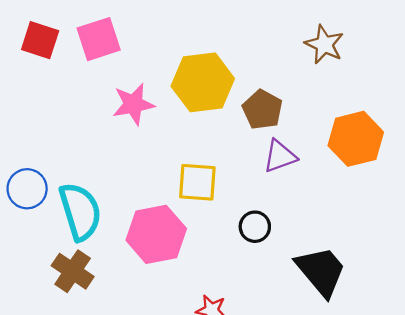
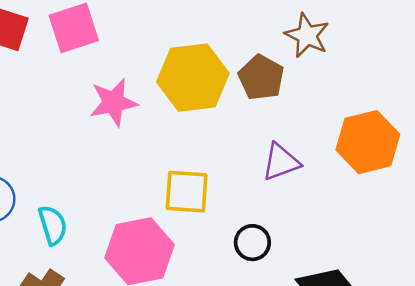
brown star: (324, 44) -> (307, 35), moved
brown pentagon: (262, 110) -> (261, 78), moved
cyan semicircle: (80, 212) -> (53, 225), size x0.6

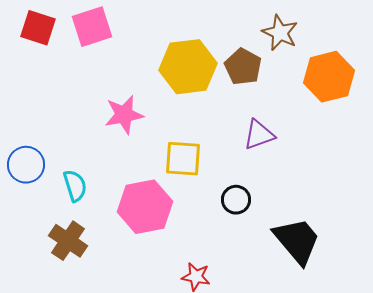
pink star: (113, 102) -> (124, 115), moved
orange hexagon: (368, 142) -> (329, 77), moved

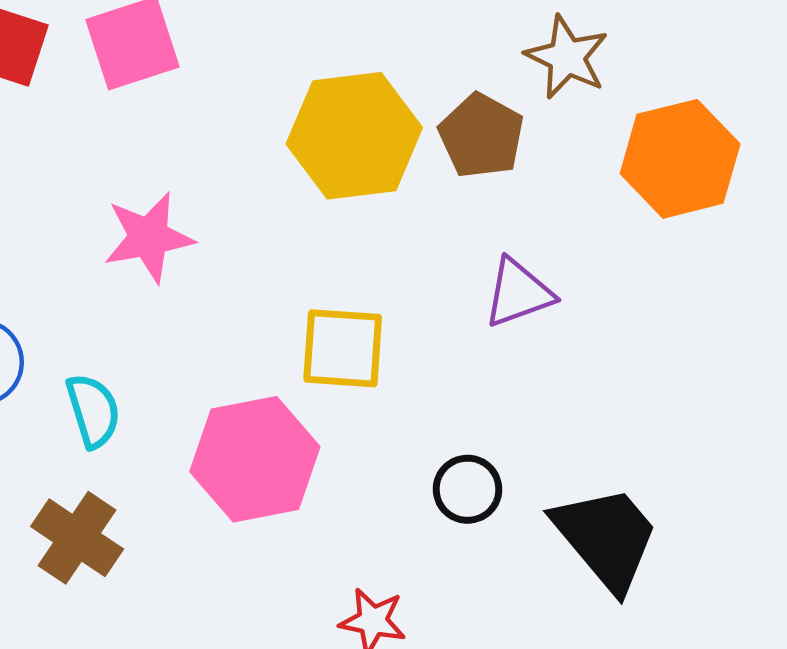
pink star: (124, 115) -> (149, 237), moved
black circle: (236, 200) -> (468, 489), moved

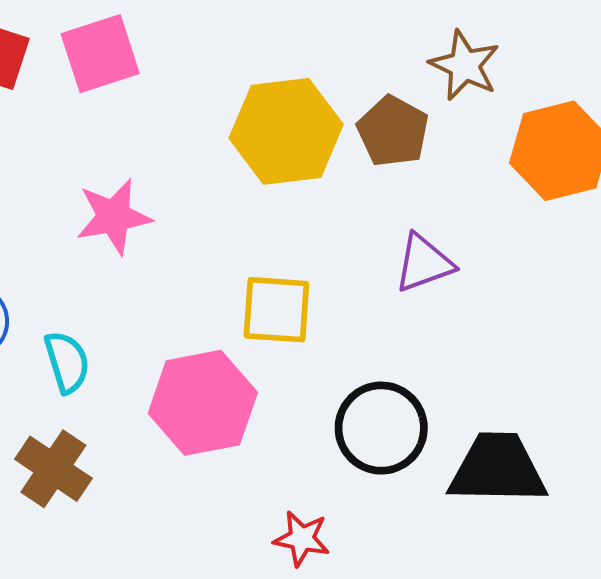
black circle: (468, 489) -> (381, 428), size x1.6
black trapezoid: (606, 538) -> (498, 469), turned -49

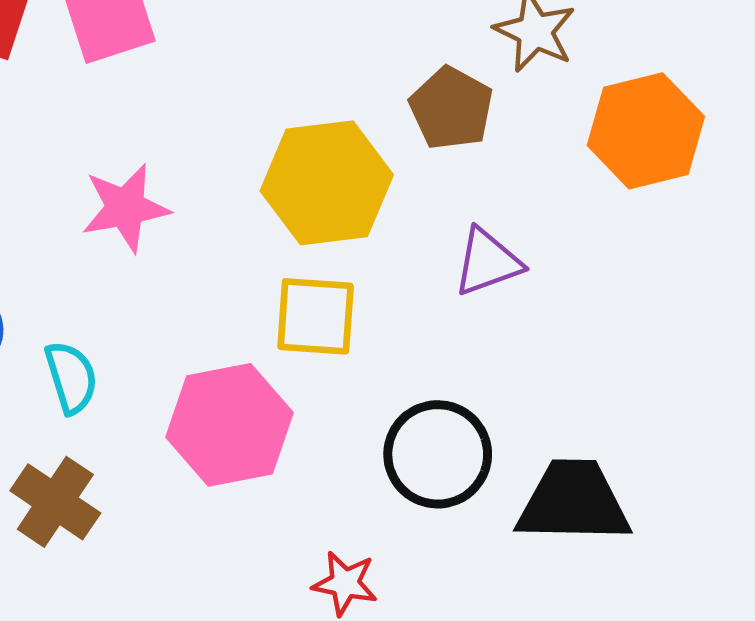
yellow hexagon: (286, 131) -> (327, 183), moved

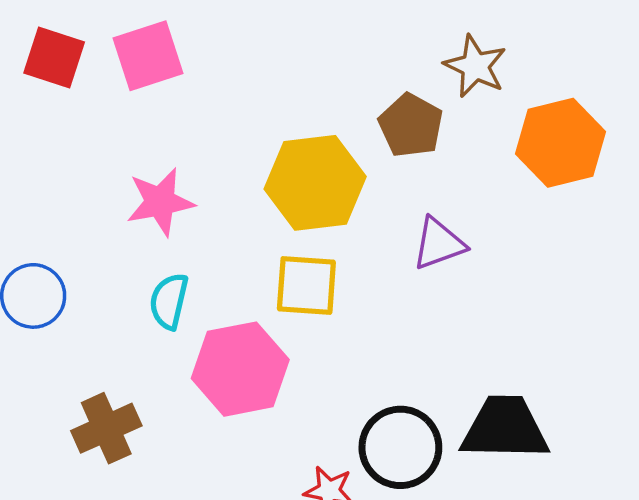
cyan semicircle: (71, 377) -> (169, 301), moved, turned -150
black circle: (438, 454) -> (400, 447), moved
brown cross: (55, 502) -> (106, 428), turned 32

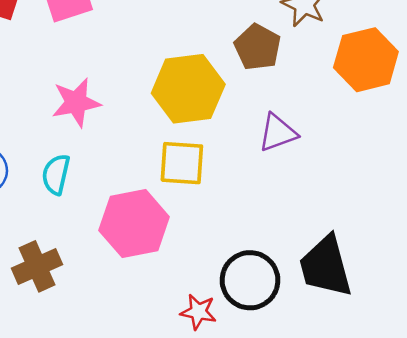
cyan semicircle: (169, 301) -> (56, 174), moved
black trapezoid: (505, 428) -> (326, 266), turned -106

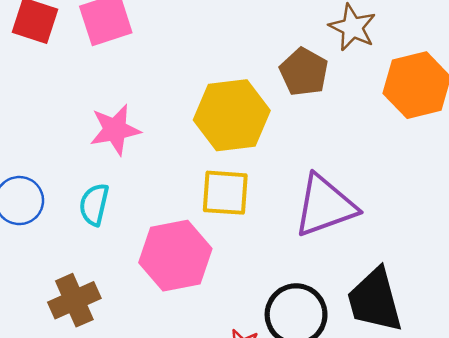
purple triangle: (278, 133) -> (325, 206), moved, size x1.6

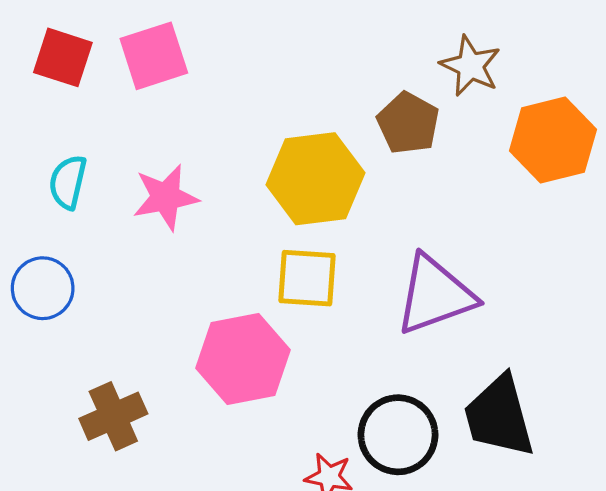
cyan semicircle: (94, 204) -> (68, 182), moved

